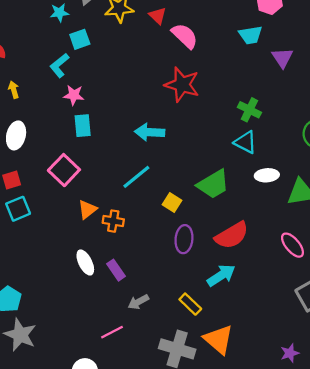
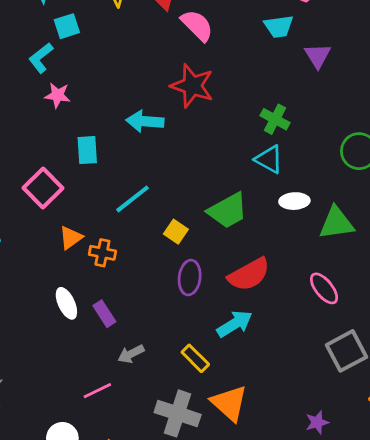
cyan rectangle: (83, 126) -> (87, 150), moved
cyan arrow: (150, 132) -> (145, 121), moved

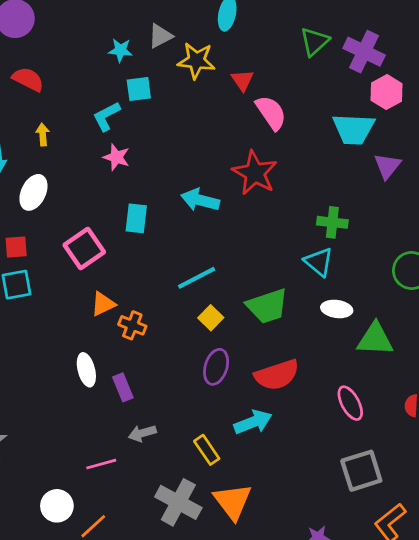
cyan trapezoid: (279, 26) -> (354, 129), size x1.4
green cross: (275, 119) -> (332, 222), turned -32
cyan line: (133, 199) -> (197, 278), moved

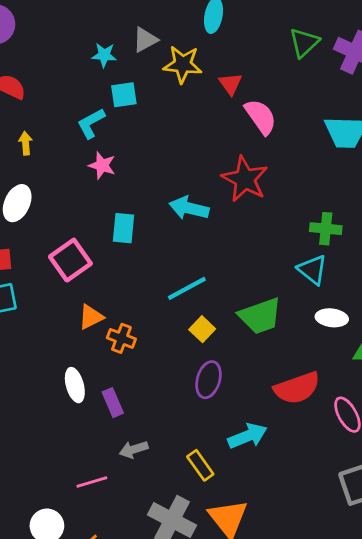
red semicircle: (277, 375) -> (297, 388), moved

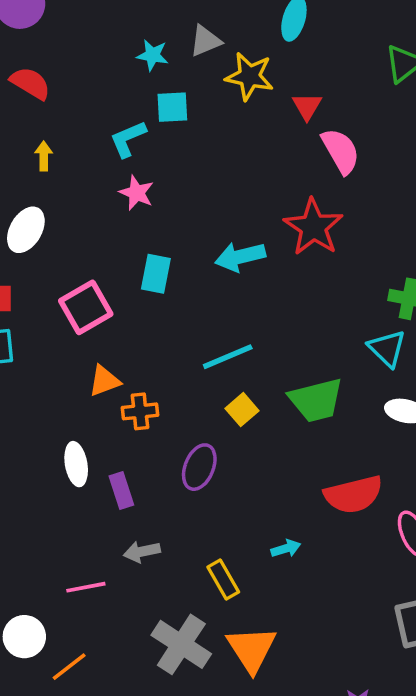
cyan arrow: (189, 208) -> (240, 257), turned -33
orange cross: (121, 338) -> (140, 411), turned -32
purple ellipse: (208, 380) -> (199, 467), moved
cyan arrow: (248, 436) -> (286, 548), size x0.6

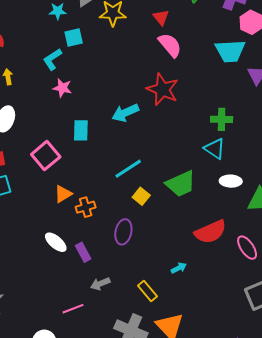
red triangle: (307, 106) -> (161, 17), moved
white ellipse: (76, 464) -> (56, 242), turned -30

